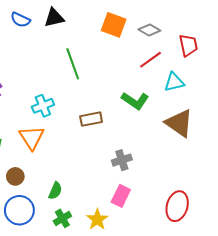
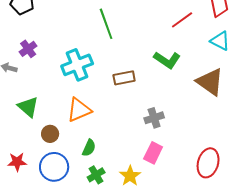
cyan triangle: (174, 82) -> (220, 41), moved, turned 40
cyan cross: (43, 106) -> (77, 65), size x1.4
orange triangle: (32, 138) -> (79, 110), moved, turned 40

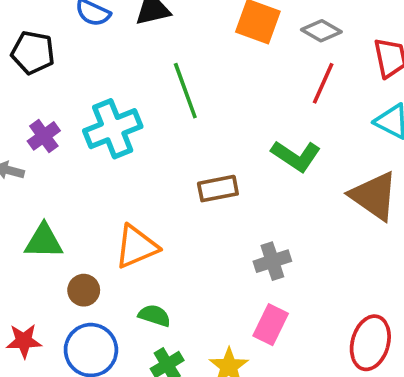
red line: (182, 20) -> (323, 83), turned -30
cyan cross: (77, 65) -> (113, 129), moved
green triangle: (28, 107) -> (44, 241), turned -40
green semicircle: (89, 148) -> (154, 316), turned -96

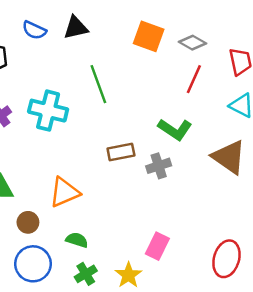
cyan cross: (113, 129) -> (48, 111), turned 36
gray cross: (272, 261) -> (159, 166), moved

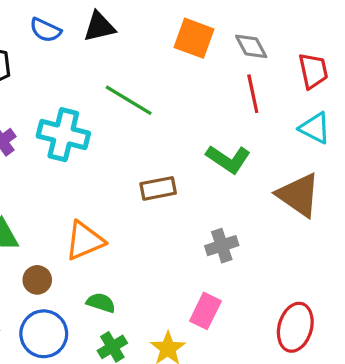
gray diamond: (193, 43) -> (251, 46), turned 32
red line: (194, 79) -> (253, 94), turned -36
green line: (98, 84) -> (129, 100), turned -39
gray cross: (159, 166) -> (222, 246), moved

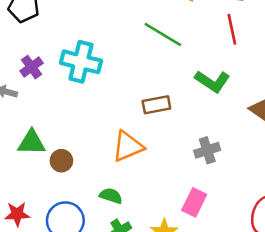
green line: (129, 100) -> (163, 34), moved
orange triangle: (85, 241) -> (128, 146), moved
brown circle: (37, 280) -> (61, 161), moved

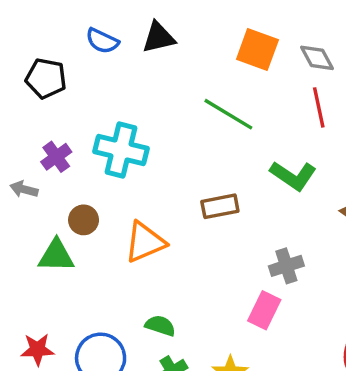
orange triangle: (128, 146) -> (145, 242), moved
brown circle: (61, 161) -> (84, 220), moved
pink rectangle: (194, 202) -> (264, 310), moved

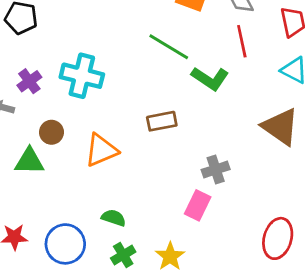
green L-shape: (293, 176) -> (210, 78), moved

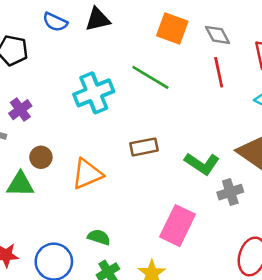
cyan cross: (82, 76) -> (94, 93), moved, turned -36
green L-shape: (210, 78) -> (202, 164), moved
gray cross: (216, 169) -> (230, 192), moved
pink rectangle: (198, 205) -> (177, 226), size x1.4

